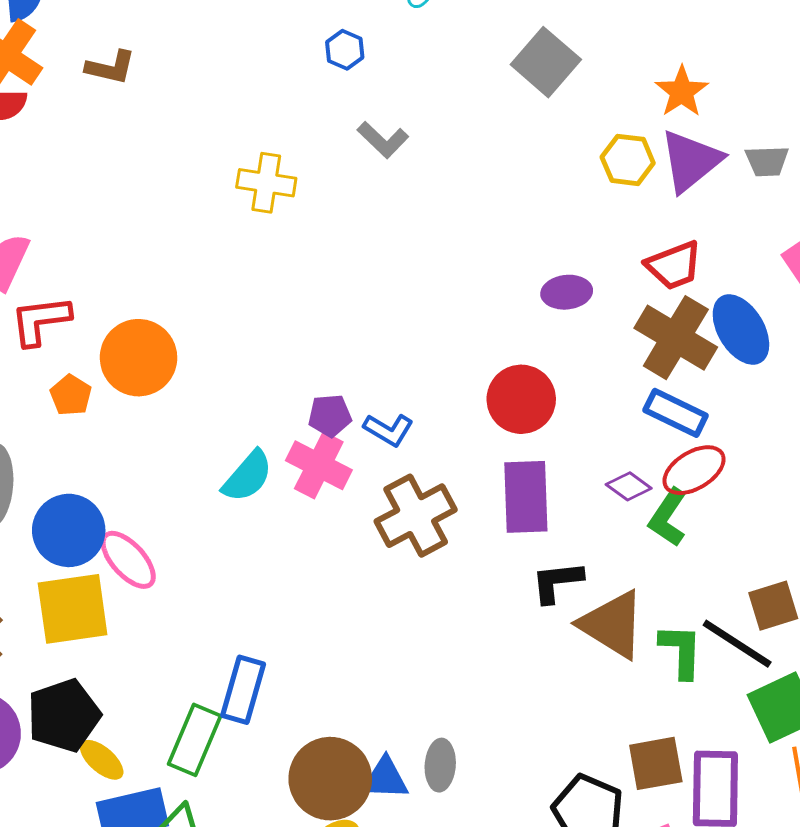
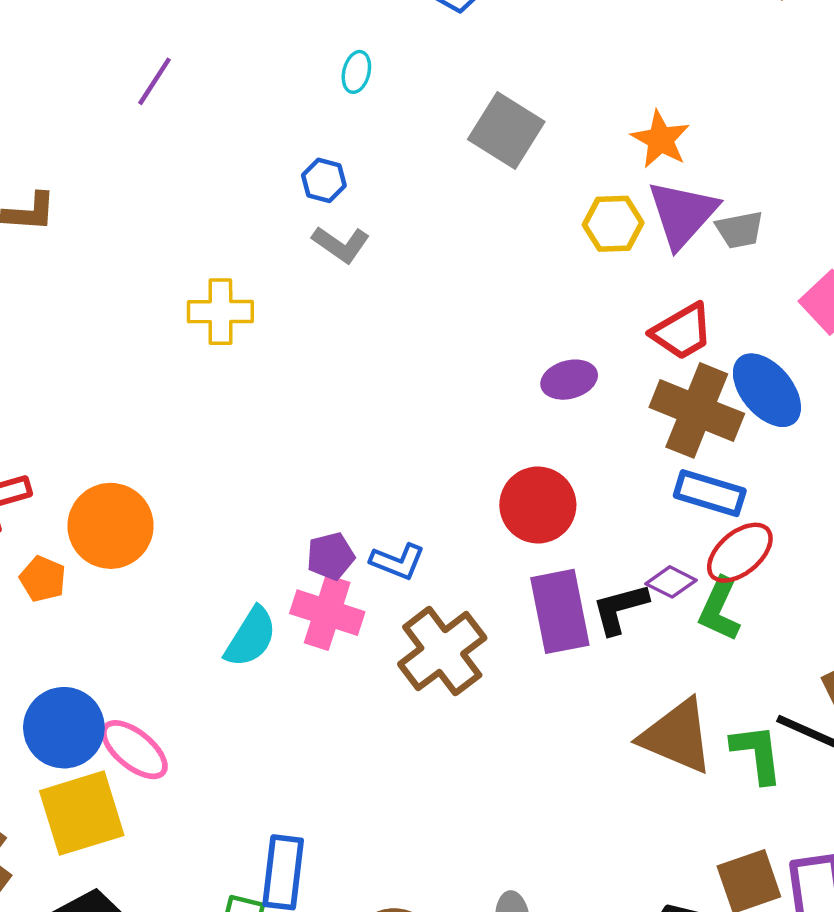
blue hexagon: (345, 50) -> (324, 180), moved
gray trapezoid: (767, 161) -> (740, 230), moved
black L-shape: (557, 582) -> (620, 609), moved

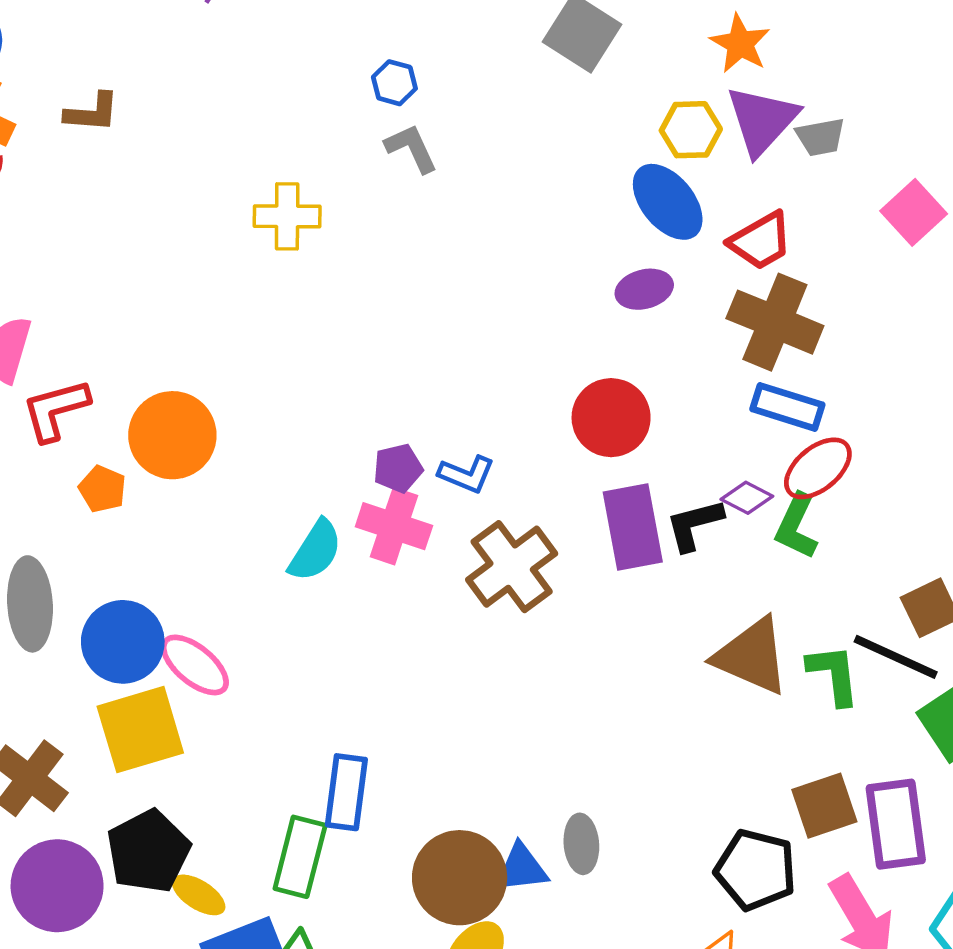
gray L-shape: (341, 244) -> (411, 148), turned -150
blue ellipse: (767, 390) -> (668, 202), moved

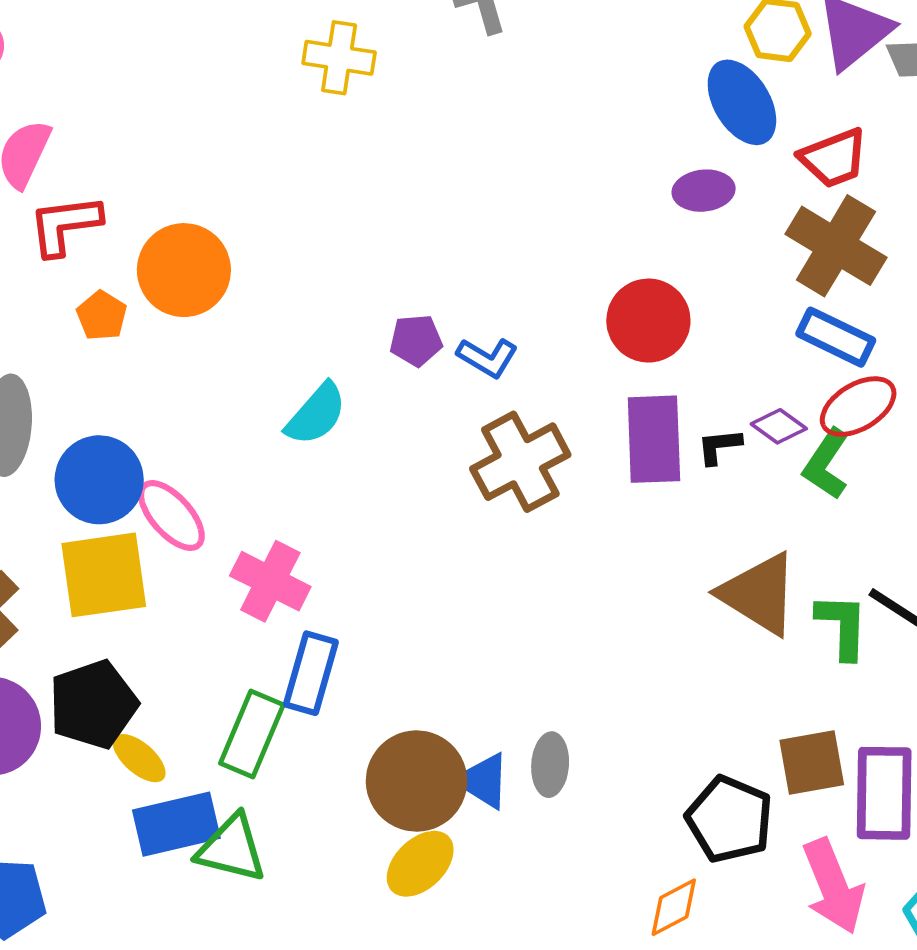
black L-shape: (694, 525) -> (719, 446), size x0.7
pink cross: (394, 526) -> (270, 581), moved
blue triangle: (521, 868) -> (483, 781), turned 30

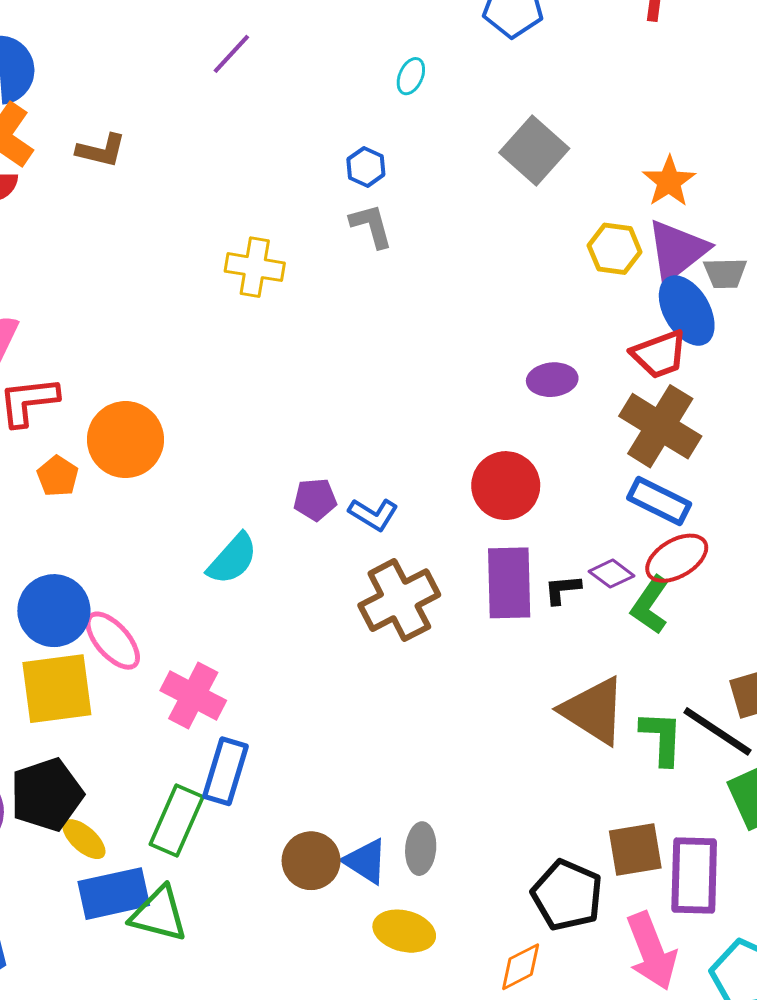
blue ellipse: (742, 102) -> (687, 311), moved
brown circle: (417, 781) -> (311, 861), size x0.7
yellow ellipse: (420, 864) -> (404, 931), moved, turned 58

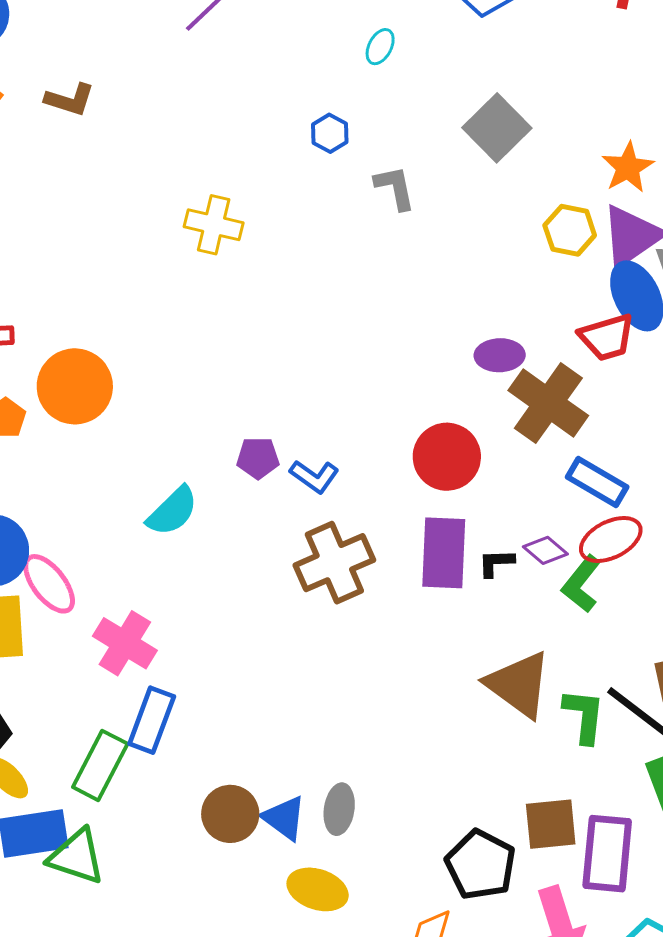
gray L-shape: (371, 226) -> (395, 188), moved
brown cross: (660, 426) -> (548, 403), moved

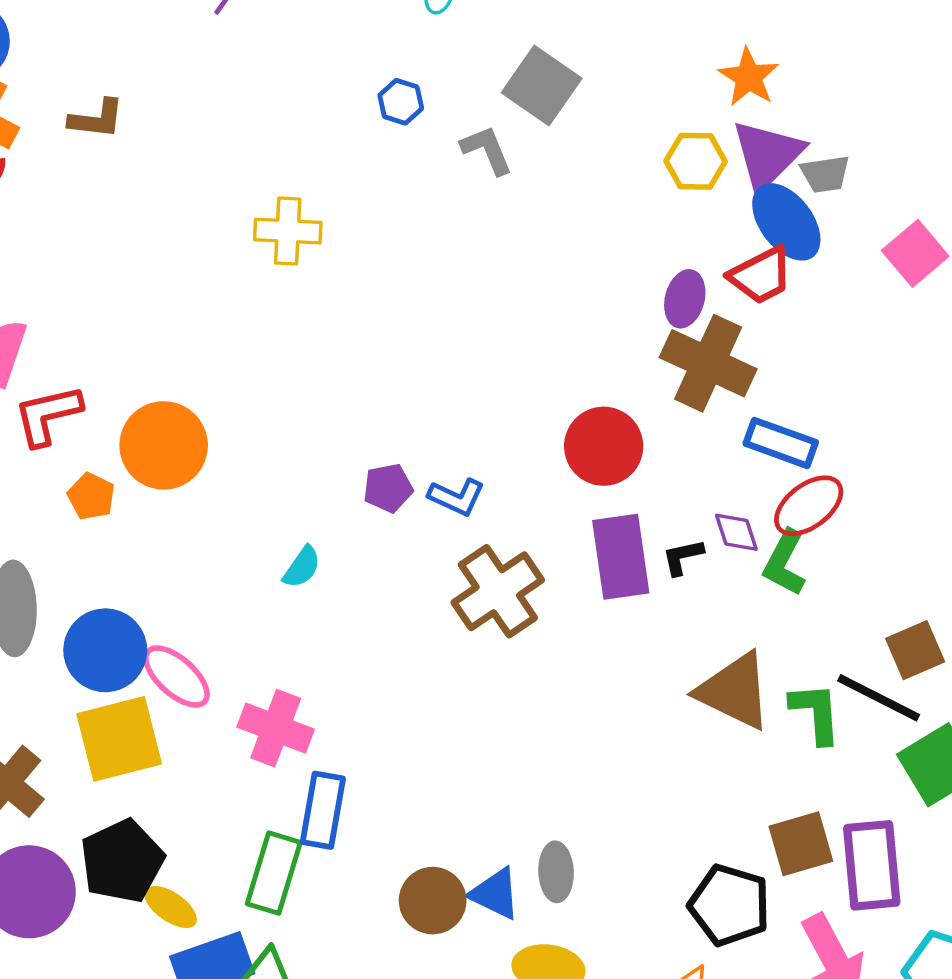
gray square: (497, 128) -> (542, 85), moved
purple ellipse: (500, 355) -> (685, 299), moved, turned -63
cyan semicircle: (172, 511) -> (302, 567), size x0.7
purple diamond: (545, 550) -> (736, 532), turned 42

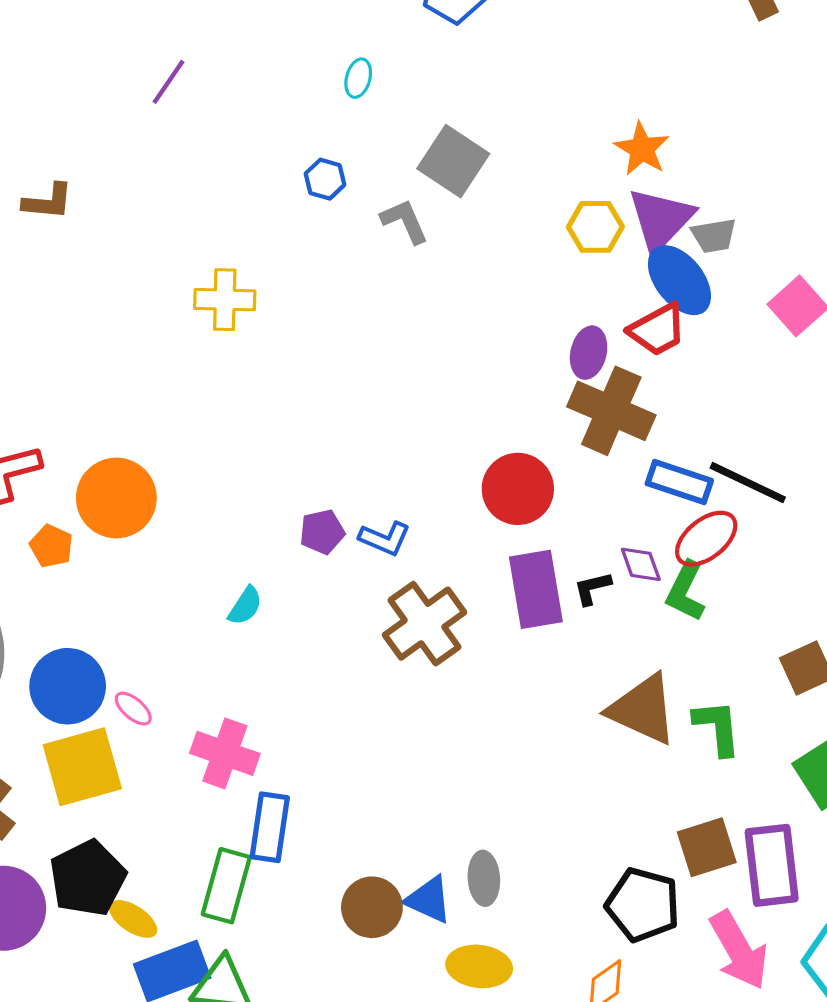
pink ellipse: (176, 676) -> (133, 709), size x0.6
black line: (879, 698) -> (748, 483), moved

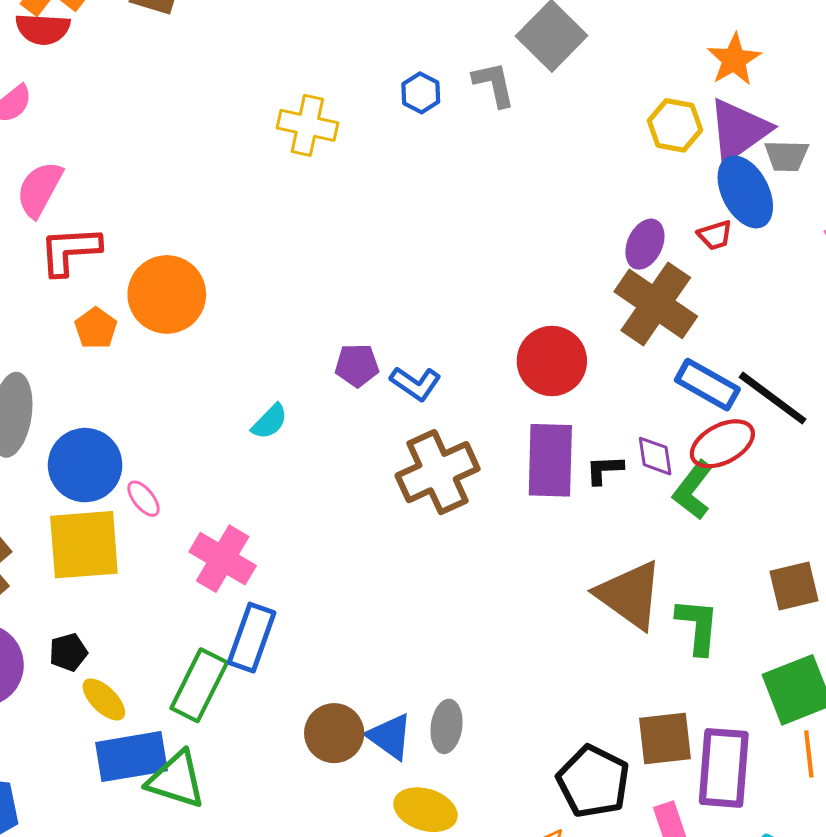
blue hexagon: (325, 179) -> (421, 93), moved
red trapezoid: (657, 330) -> (715, 235), size x0.6
black pentagon: (88, 878) -> (68, 652), size x0.5

